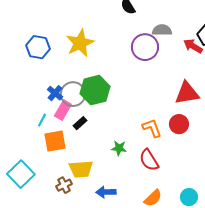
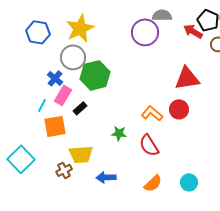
gray circle: (73, 94) -> (73, 57), moved
orange L-shape: (152, 128) -> (152, 113), turned -30

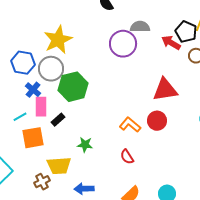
blue hexagon: (38, 32) -> (23, 63), moved
pink rectangle: (63, 95) -> (41, 107), turned -30
cyan line: (42, 105) -> (20, 117), turned 32
green star: (119, 133) -> (85, 145), moved
red semicircle: (149, 145) -> (127, 157), size x0.7

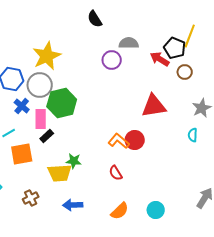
purple circle: (123, 44) -> (112, 60), size x0.7
pink rectangle: (41, 107) -> (41, 119), moved
red circle: (157, 121) -> (135, 140), moved
yellow trapezoid: (59, 166) -> (60, 173), moved

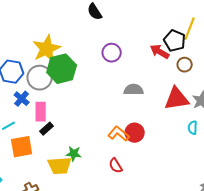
gray semicircle: (129, 43) -> (134, 90), moved
green hexagon: (62, 103) -> (62, 69), moved
red triangle: (154, 106) -> (177, 99), moved

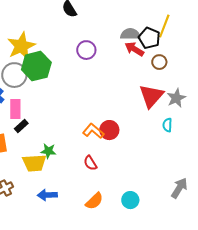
gray semicircle: (134, 90) -> (130, 34), moved
red triangle: (177, 99) -> (151, 96), turned -40

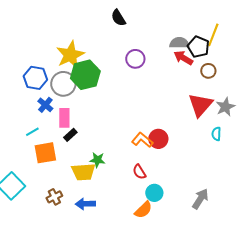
gray arrow: (179, 188) -> (200, 199), moved
blue arrow: (47, 195) -> (85, 204), moved
cyan circle: (130, 200) -> (154, 193), moved

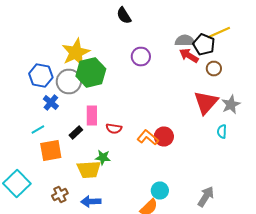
yellow line: (213, 35) -> (219, 32), turned 45
pink rectangle: (64, 118) -> (92, 116), moved
red semicircle: (139, 172) -> (114, 128), moved, turned -49

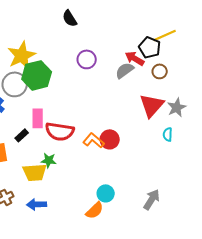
gray semicircle: (185, 40) -> (125, 70), moved, turned -36
red semicircle: (114, 128) -> (60, 131), size x1.8

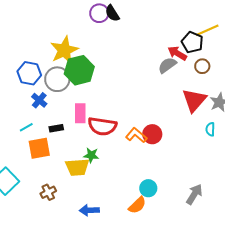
purple circle: (87, 59) -> (99, 13), moved
black rectangle: (22, 135) -> (56, 128), moved, turned 32
blue arrow: (37, 204) -> (89, 210), moved

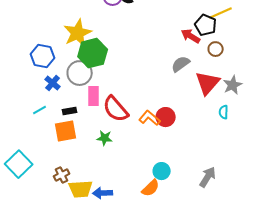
gray semicircle: (167, 65) -> (181, 64), moved
gray circle: (57, 79) -> (80, 73), moved
red semicircle: (102, 126) -> (116, 109), turned 40
orange square: (39, 148) -> (66, 131), moved
yellow trapezoid: (77, 167) -> (81, 189), moved

